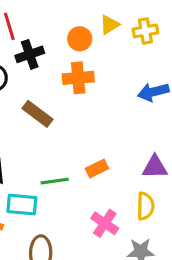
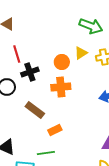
orange rectangle: (97, 169) -> (55, 130), moved

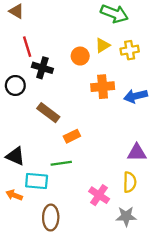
black cross: (30, 72) -> (42, 68), turned 36
orange cross: (61, 87) -> (103, 87), moved

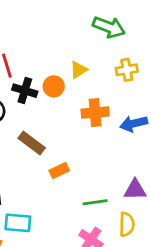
yellow triangle: (103, 45) -> (79, 70), moved
orange circle: (80, 56) -> (54, 86), moved
green line: (61, 163) -> (95, 202), moved

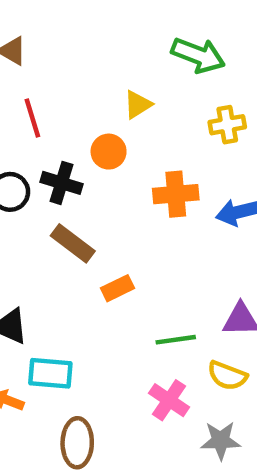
yellow triangle: (79, 70) -> (138, 105), moved
black cross: (25, 91) -> (62, 183), moved
yellow semicircle: (127, 224) -> (227, 376), turned 110

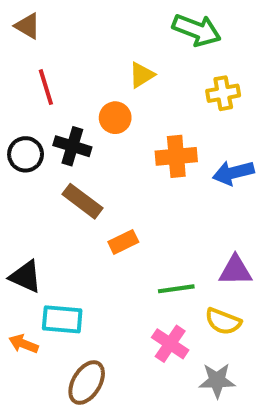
brown ellipse: (77, 443) -> (87, 383), turned 30

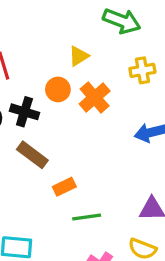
orange cross: (176, 156) -> (95, 97), moved, turned -36
green line: (176, 289) -> (87, 217), moved

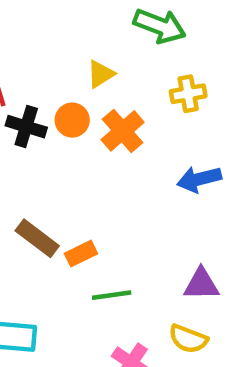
black cross: (24, 112) -> (26, 127), moved
brown rectangle: (32, 155) -> (37, 238), moved

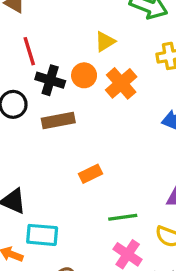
brown rectangle: (37, 238) -> (58, 120), moved, turned -48
green line: (112, 295) -> (123, 217), moved

